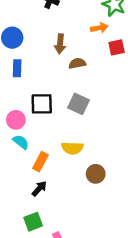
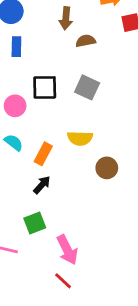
cyan semicircle: (21, 142) -> (14, 143), moved

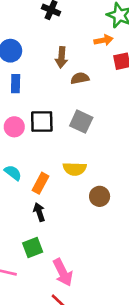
pink circle: (15, 106) -> (14, 127), moved
black arrow: (42, 185) -> (39, 212), turned -60

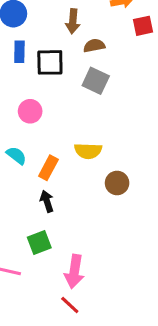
black square: (42, 122) -> (50, 62), moved
gray square: (81, 122) -> (96, 81), moved
pink circle: (14, 127) -> (30, 111), moved
pink arrow: (63, 272) -> (74, 271), turned 36

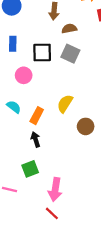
blue rectangle: (19, 52) -> (13, 44), moved
black square: (50, 62) -> (42, 53), moved
yellow semicircle: (88, 151) -> (65, 104), turned 120

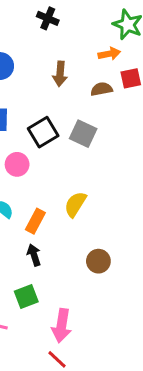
brown semicircle: (69, 29) -> (102, 89), moved
black square: (42, 53) -> (43, 132), turned -30
brown circle: (86, 126) -> (98, 261), moved

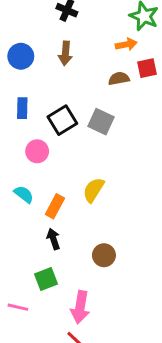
brown arrow: (60, 74) -> (65, 53), moved
brown circle: (98, 261) -> (104, 255), moved

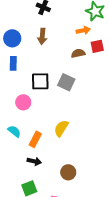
blue rectangle: (22, 108) -> (13, 63), moved
black square: (62, 120) -> (40, 81), turned 30
black arrow: (53, 239) -> (34, 161), turned 120

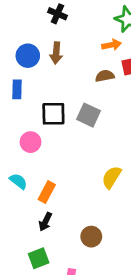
blue circle: (12, 38) -> (28, 56), moved
yellow semicircle: (61, 128) -> (112, 177), moved
black arrow: (34, 161) -> (45, 222), turned 104

